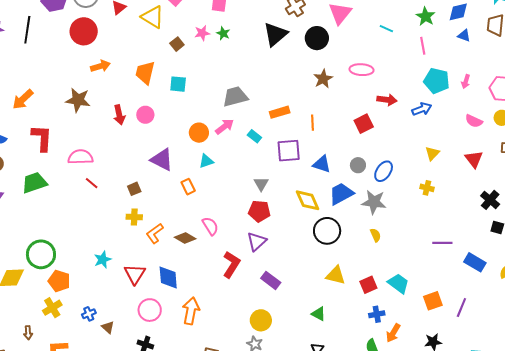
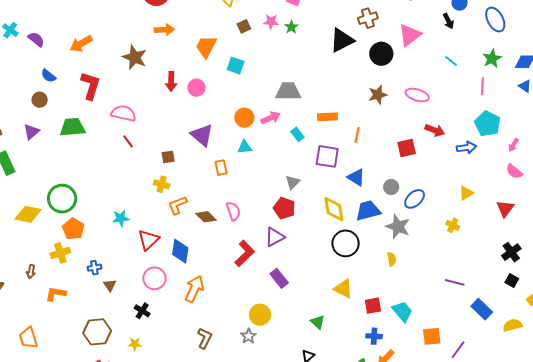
pink arrow: (466, 82) -> (513, 145), moved

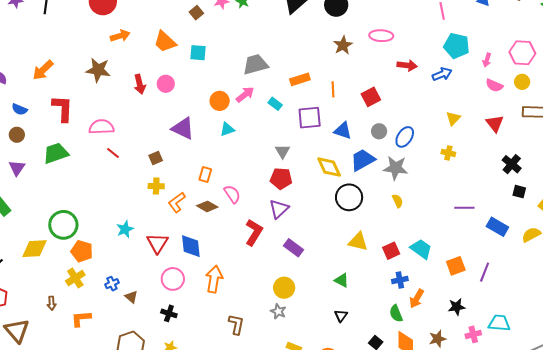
orange trapezoid: (206, 47) -> (165, 42), turned -60
red square: (407, 148) -> (371, 97), moved
orange rectangle: (221, 168) -> (205, 175), moved, turned 42

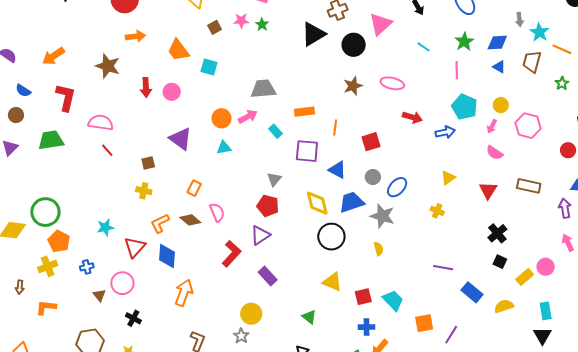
yellow circle: (522, 82) -> (501, 105), moved
orange L-shape: (177, 202) -> (160, 223), moved
pink circle: (173, 279) -> (122, 283), moved
blue cross: (112, 284) -> (87, 267), moved

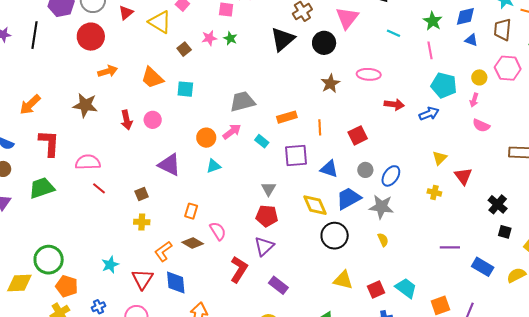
pink hexagon: (528, 126) -> (508, 68), moved
red triangle: (488, 190) -> (463, 176), moved

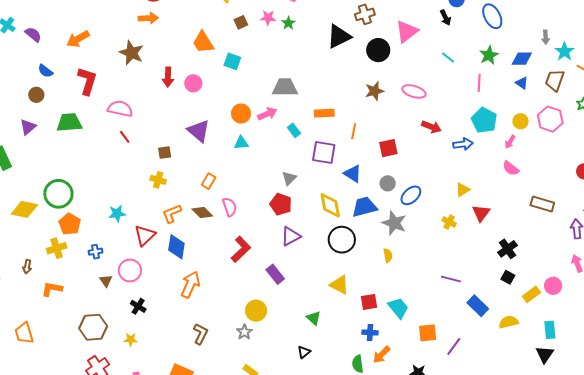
orange arrow: (108, 71) -> (148, 18), moved
purple triangle: (264, 246) -> (291, 236), moved

